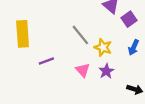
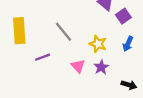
gray line: (80, 35) -> (64, 32), moved

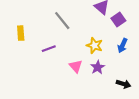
yellow rectangle: (19, 31) -> (21, 33), size x0.6
gray line: (64, 32) -> (62, 21), moved
purple line: (43, 57) -> (49, 49), moved

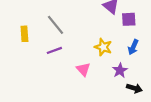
purple square: (118, 20) -> (129, 19), turned 32
gray line: (62, 21) -> (56, 25), moved
purple star: (98, 67) -> (120, 70), moved

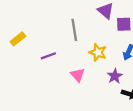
gray line: (56, 25) -> (74, 30), moved, turned 30
yellow rectangle: (24, 34) -> (18, 39), turned 56

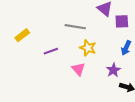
gray line: (74, 30) -> (75, 27), turned -72
yellow star: (98, 52) -> (88, 48), moved

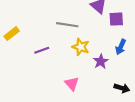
pink triangle: (78, 69) -> (72, 84), moved
purple star: (113, 70) -> (101, 61), moved

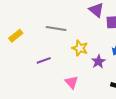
gray line: (67, 25) -> (56, 28), moved
purple line: (42, 50) -> (44, 60), moved

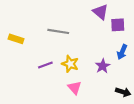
yellow rectangle: (16, 36) -> (16, 39), turned 56
yellow star: (80, 48) -> (70, 64), moved

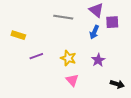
gray line: (58, 31) -> (63, 17), moved
blue arrow: (122, 52) -> (94, 32), moved
purple line: (45, 65) -> (36, 56), moved

